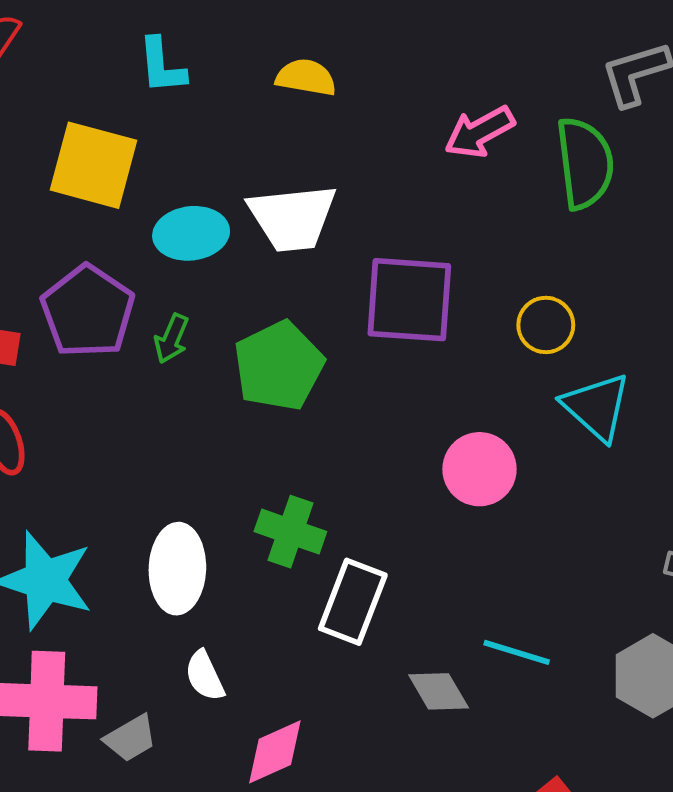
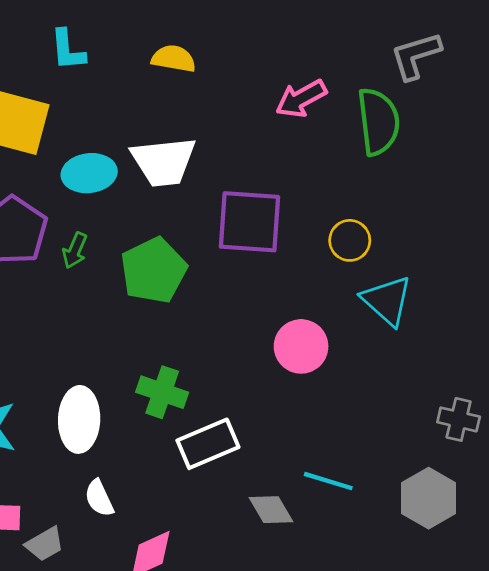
white rectangle: (353, 602) -> (208, 444), turned 46

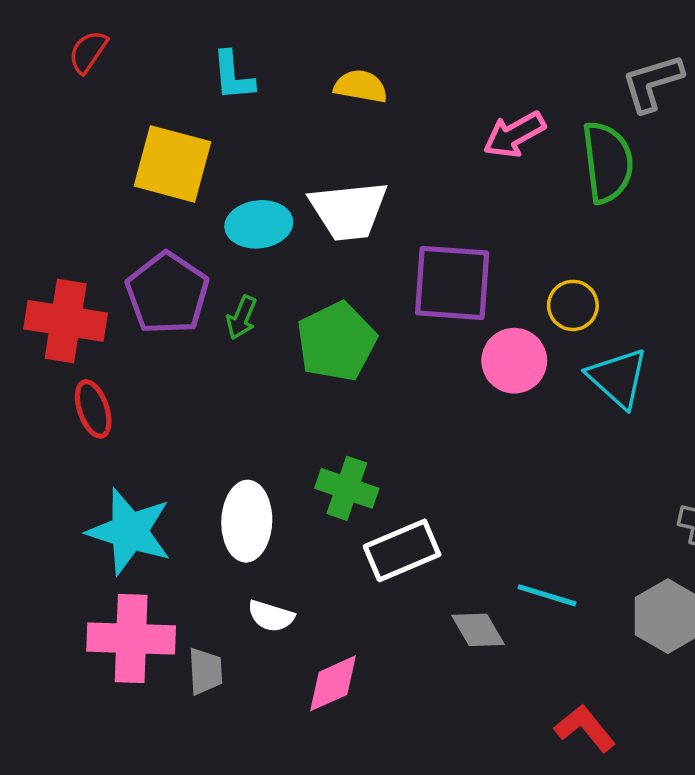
pink circle: (301, 346) -> (514, 361), moved
white semicircle: (99, 498) -> (271, 616), turned -48
gray trapezoid: (45, 544) -> (205, 671), turned -63

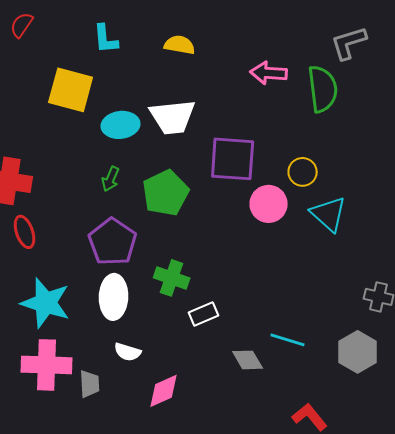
pink arrow: (514, 135) -> (269, 73), turned 33
purple pentagon: (167, 293) -> (113, 242), moved
white rectangle: (402, 550) -> (204, 314), size x0.7

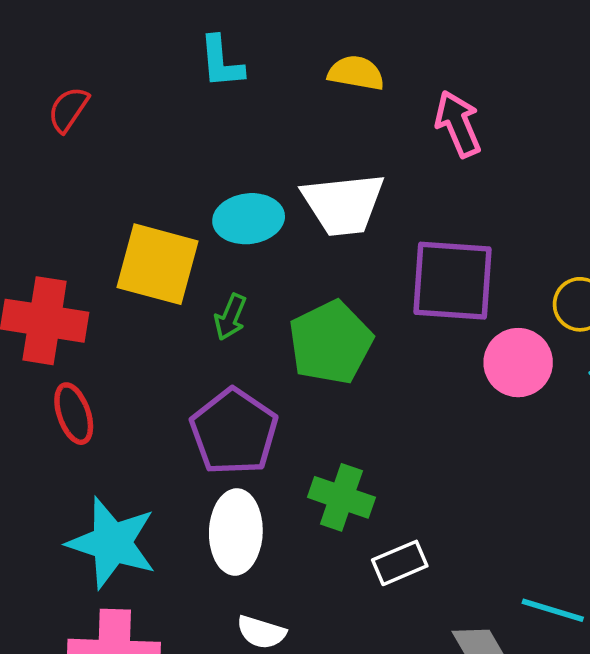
red semicircle: (22, 25) -> (68, 109), moved
pink arrow: (269, 73) -> (458, 124), moved, turned 63
yellow square: (71, 90) -> (158, 264), moved

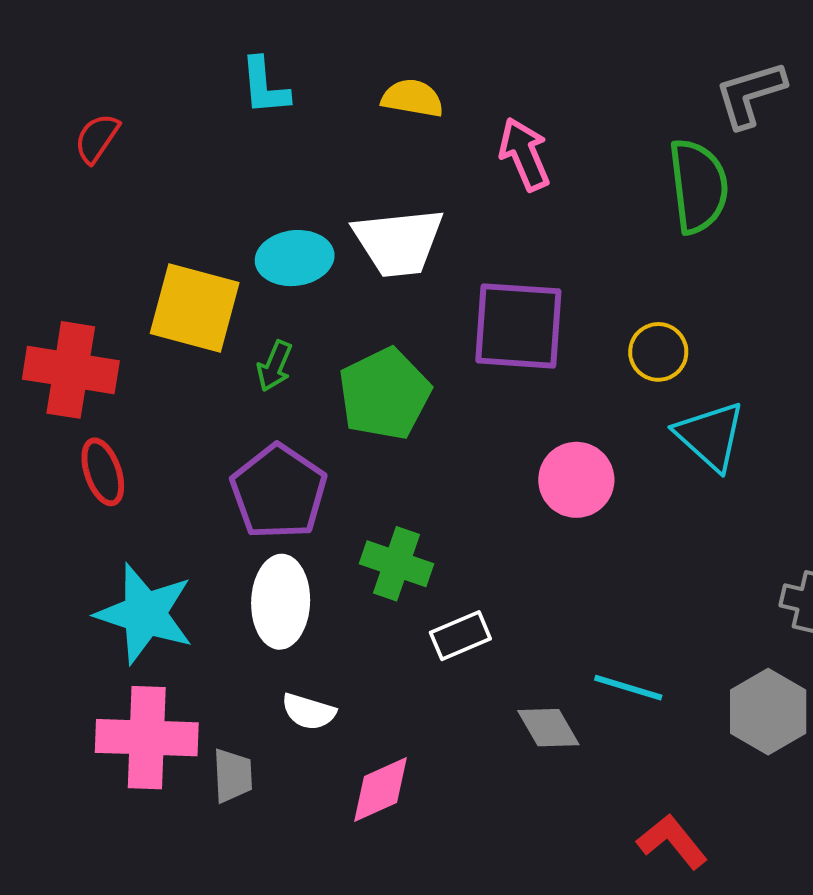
pink circle: (518, 363) -> (576, 480), moved

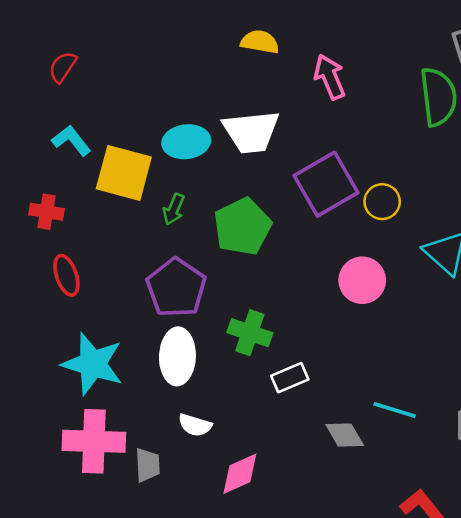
cyan L-shape: (265, 86) -> (71, 141), moved, turned 147
purple square: (518, 326) -> (326, 184), turned -34
yellow circle: (658, 352) -> (382, 202), moved
red cross: (71, 370) -> (46, 212), size x0.6

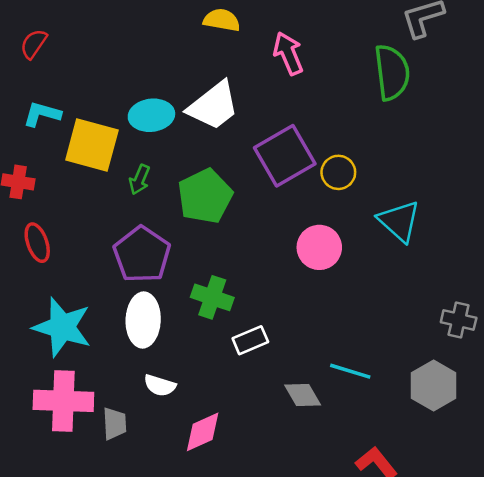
white trapezoid: (251, 132) -> (213, 106), turned -32
cyan L-shape: (71, 141) -> (42, 114), turned -36

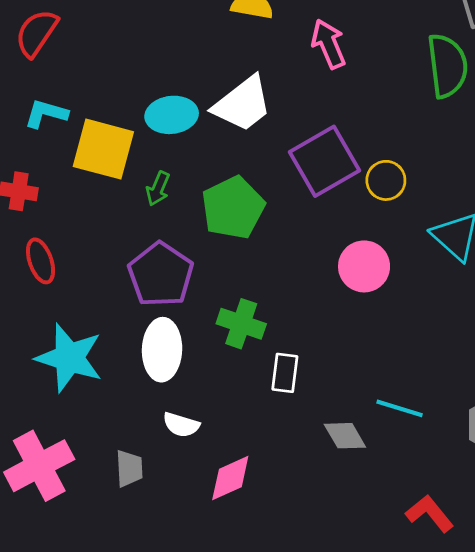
red semicircle: (34, 44) -> (36, 33), size x1.4
white rectangle: (250, 340) -> (285, 373), turned -60
pink cross: (63, 401) -> (39, 466), moved, turned -30

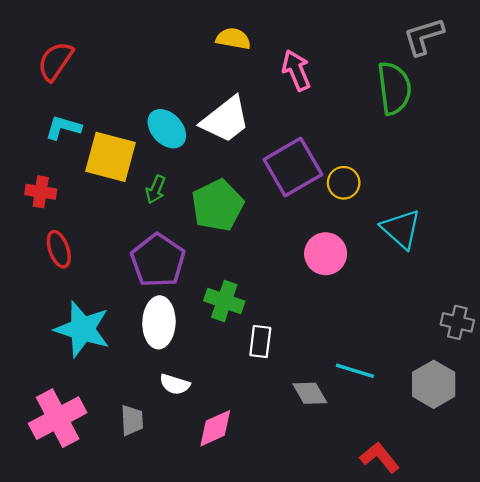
cyan ellipse: (172, 115) -> (167, 129), turned 54

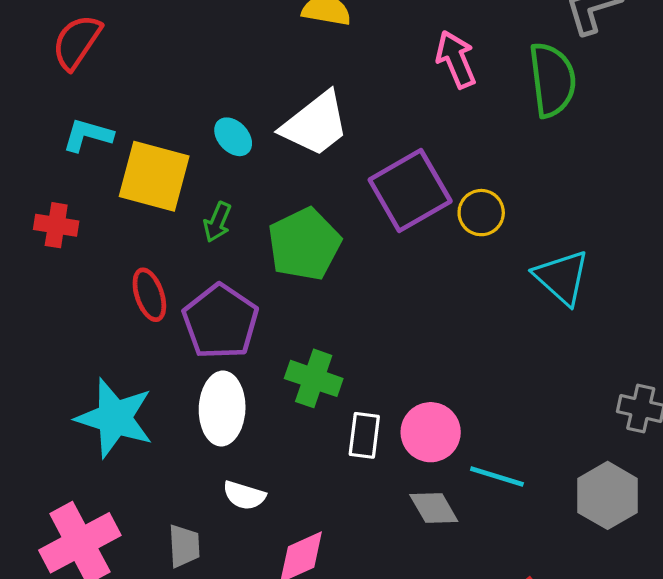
pink arrow: (296, 70) -> (456, 59), moved
cyan ellipse: (167, 129) -> (233, 137), size x0.7
red ellipse: (59, 249) -> (149, 295), moved
pink circle: (326, 254) -> (431, 432), moved

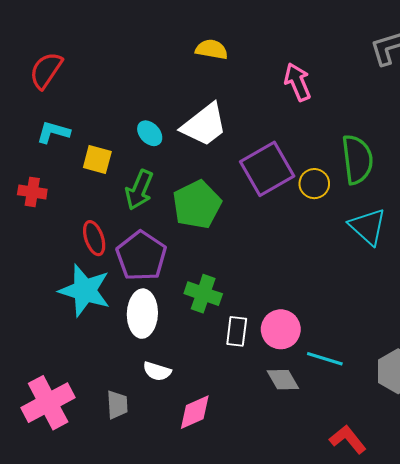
green semicircle: (552, 80) -> (357, 159), moved
yellow square: (154, 176) -> (97, 159), size x0.6
green arrow: (217, 222) -> (139, 190), size x1.5
cyan star: (115, 418) -> (85, 291), moved

